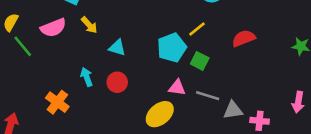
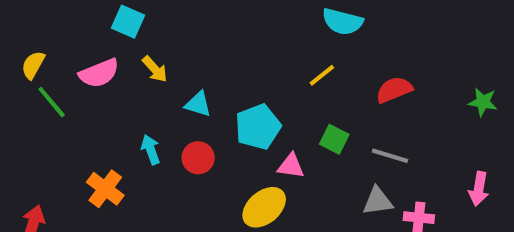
cyan pentagon: (172, 48) -> (258, 127), moved
green square: (200, 61) -> (334, 139), moved
gray line: (208, 96) -> (390, 156), moved

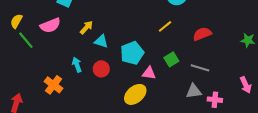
yellow arrow: (155, 69) -> (86, 28), moved, turned -96
green square: (334, 139) -> (171, 59), turned 32
pink arrow: (479, 189) -> (246, 85), turned -35

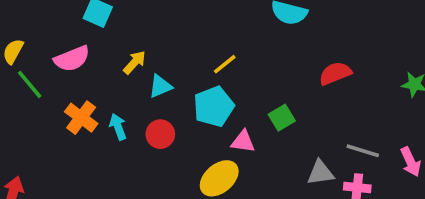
yellow line: (165, 26) -> (225, 64), moved
cyan triangle: (101, 41) -> (160, 86), turned -40
gray line: (200, 68) -> (363, 151), moved
orange cross: (53, 85) -> (81, 118), moved

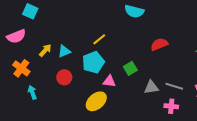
yellow arrow: (135, 62) -> (45, 50), moved
cyan arrow: (118, 127) -> (32, 92), moved
gray triangle: (320, 173) -> (151, 87), moved

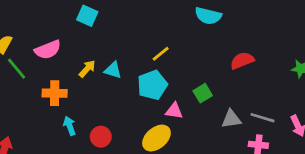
cyan square: (30, 11) -> (87, 16), moved
cyan triangle: (64, 51) -> (113, 70), turned 40
orange cross: (21, 68) -> (55, 93), turned -36
red circle: (64, 77) -> (101, 137), moved

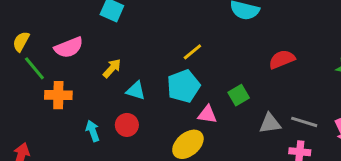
cyan triangle: (113, 70) -> (136, 91), moved
orange cross: (55, 93) -> (58, 95), moved
red circle: (101, 137) -> (127, 125), moved

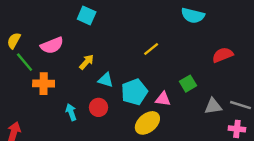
cyan pentagon: (183, 86) -> (134, 92), moved

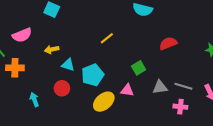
yellow arrow: (87, 62) -> (52, 49), turned -144
pink triangle: (163, 99) -> (127, 90), moved
cyan arrow: (71, 112) -> (34, 100), moved

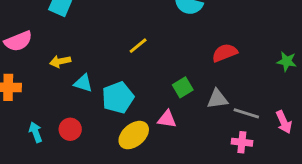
gray triangle: (160, 87) -> (217, 99), moved
red circle: (62, 88) -> (70, 129), moved

